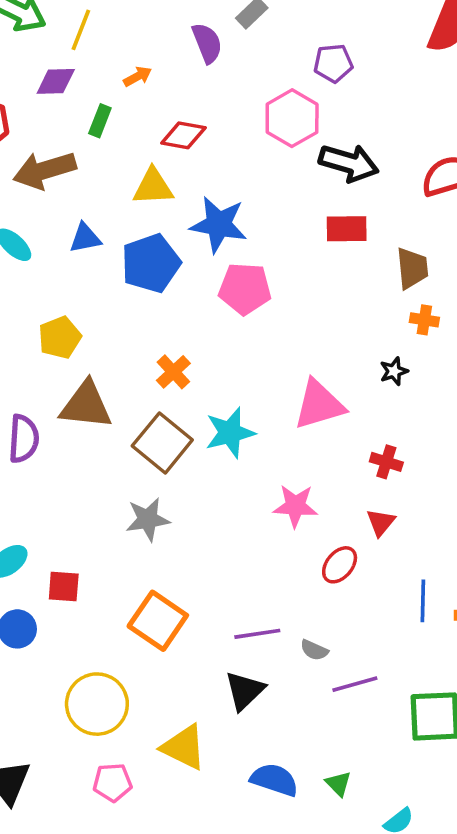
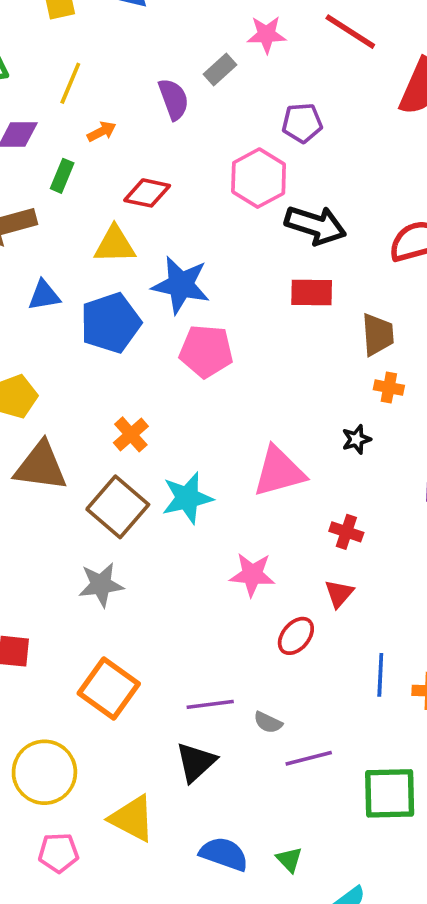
yellow line: (81, 30) -> (70, 83), moved

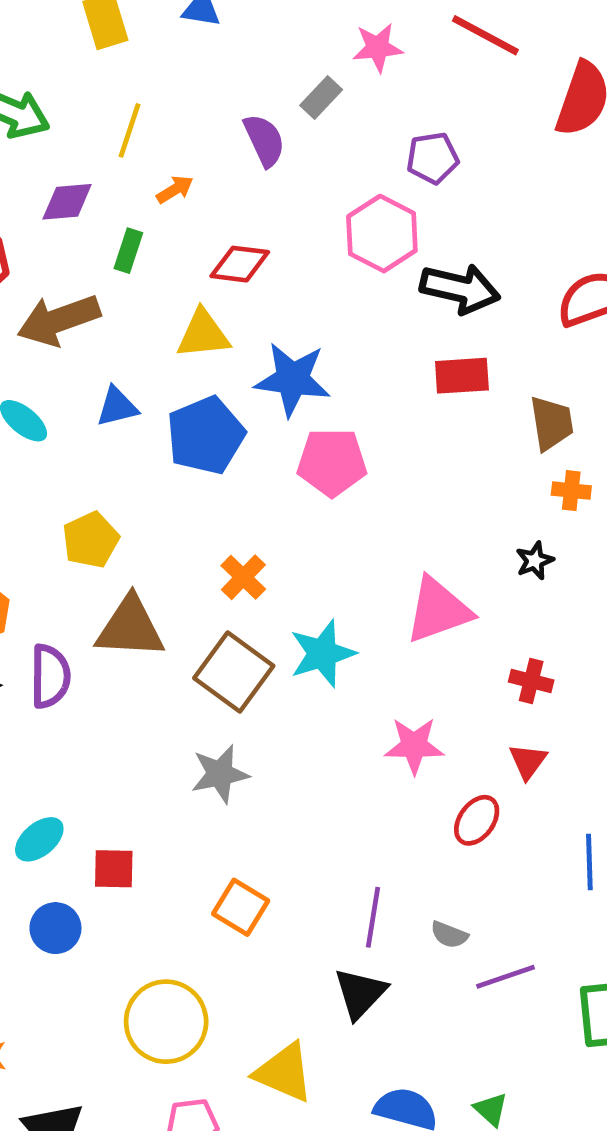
orange square: (109, 689) -> (241, 907), size x0.7
purple line: (210, 704) -> (373, 917), turned -69

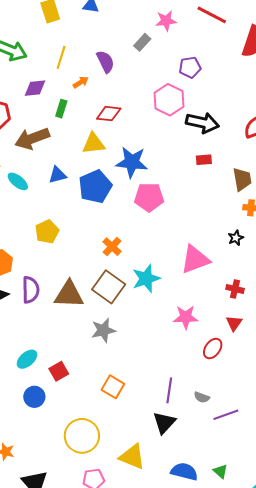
purple semicircle: (264, 140) -> (105, 62), moved
red rectangle: (462, 376) -> (204, 160), size x0.7
brown triangle: (130, 628) -> (69, 294), moved
red square: (114, 869) -> (59, 371), turned -30

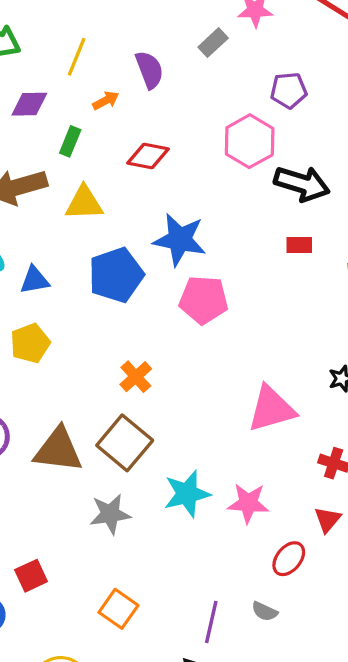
yellow triangle: (94, 144) -> (84, 203), moved
blue triangle: (57, 175) -> (35, 280), moved
cyan star: (146, 279) -> (187, 494), moved
gray semicircle: (202, 397) -> (265, 611), moved

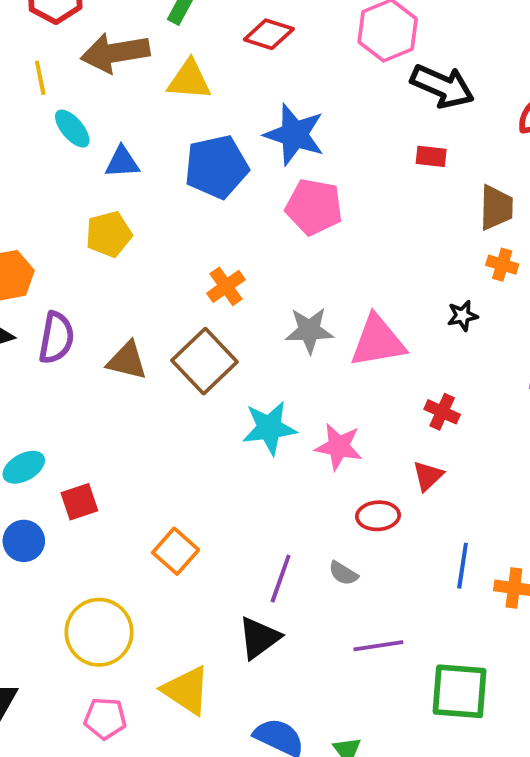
brown triangle: (58, 450) -> (127, 361), size x0.7
gray star: (110, 514) -> (309, 330), moved
red ellipse: (289, 559) -> (378, 516), turned 40

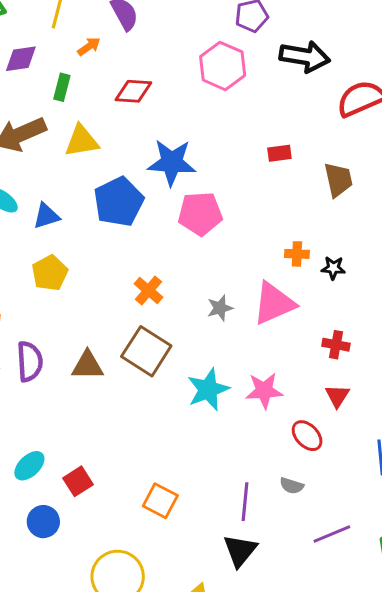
black arrow: (442, 86) -> (305, 57), moved
orange cross: (502, 265) -> (297, 254), moved
black star: (463, 316) -> (333, 268), turned 30
gray star: (309, 330) -> (220, 308), size x0.7
red ellipse: (378, 516) -> (307, 436), turned 64

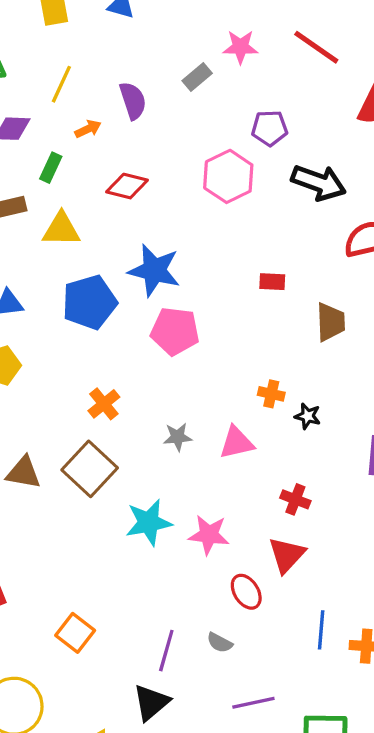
pink triangle: (274, 303) -> (237, 443), size x0.7
red triangle: (337, 396) -> (287, 555), size x1.4

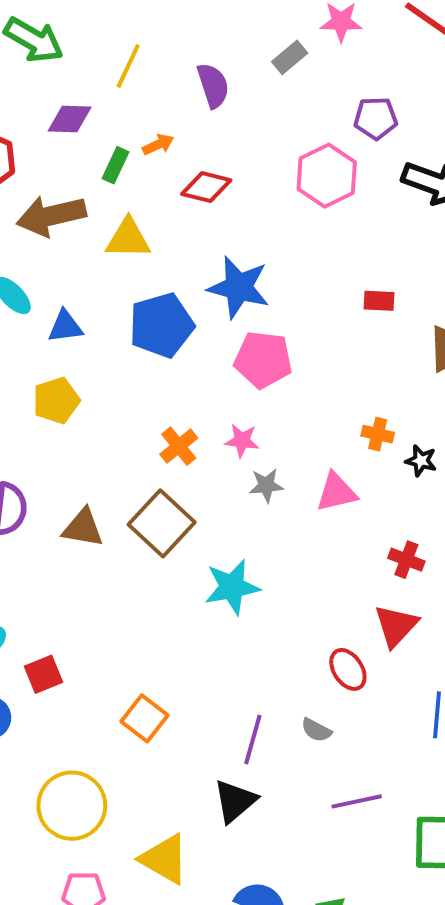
orange arrow: (88, 129) -> (158, 145), moved
pink star: (209, 535) -> (242, 441), moved, size x0.7

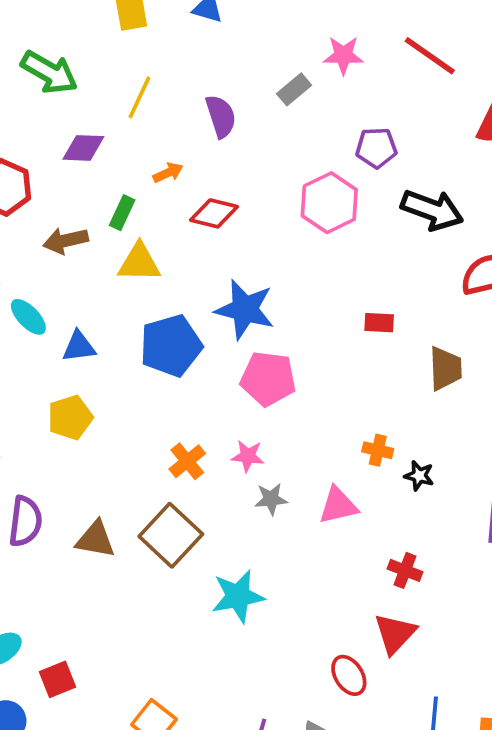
green rectangle: (116, 165) -> (122, 213), moved
brown arrow: (51, 216) -> (66, 241), size x0.7

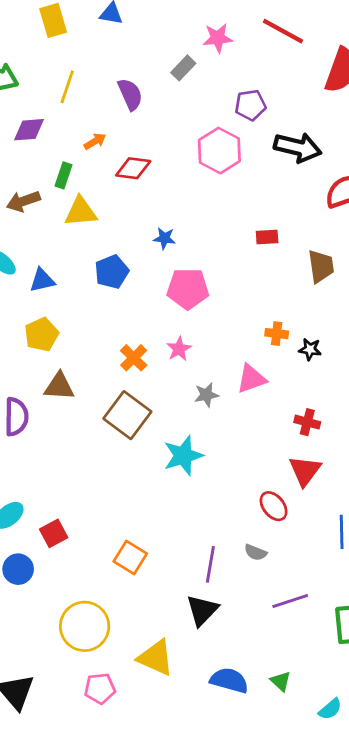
blue star: (245, 309) -> (164, 238), size x0.5
blue pentagon: (171, 346) -> (112, 272), size x0.7
pink star: (248, 456) -> (179, 349), turned -30
gray star: (271, 499) -> (206, 395), moved
brown triangle: (95, 539) -> (59, 386), moved

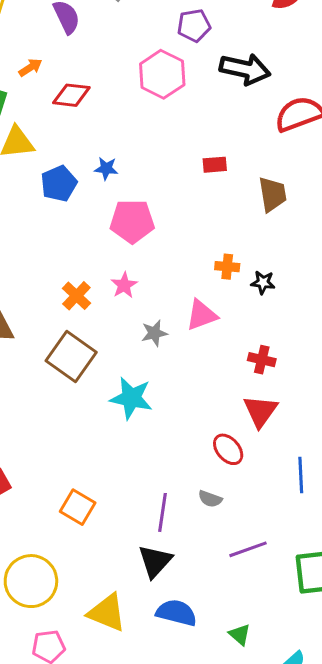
blue pentagon: (112, 272) -> (59, 184), moved
cyan star: (183, 456) -> (131, 398), turned 30
blue semicircle: (229, 680) -> (176, 613), moved

